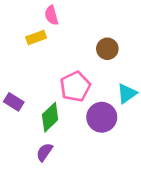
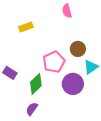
pink semicircle: (51, 15) -> (67, 11), moved
brown circle: (107, 49) -> (78, 49), moved

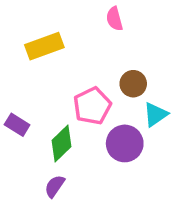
yellow rectangle: (26, 27) -> (44, 46), size x1.5

